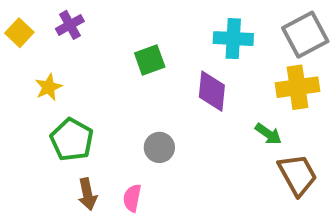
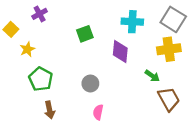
yellow square: (19, 33) -> (11, 29), moved
gray square: (305, 35) -> (173, 19), turned -30
pink semicircle: (132, 198) -> (98, 112), moved

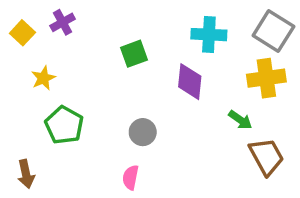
yellow square: (11, 29) -> (22, 33), moved
brown arrow: (50, 110) -> (26, 174), moved
pink semicircle: (98, 112) -> (131, 177), moved

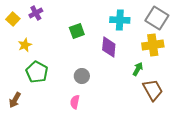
green arrow: (240, 120) -> (138, 69), turned -96
brown arrow: (26, 174) -> (15, 100), turned 42

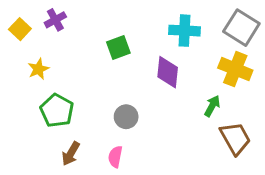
yellow cross: (153, 45) -> (235, 69), turned 30
brown arrow: (15, 100) -> (71, 154), moved

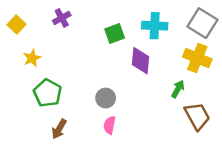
purple cross: (55, 20) -> (62, 18), moved
green square: (118, 48) -> (115, 33), moved
pink semicircle: (115, 157) -> (109, 125), moved

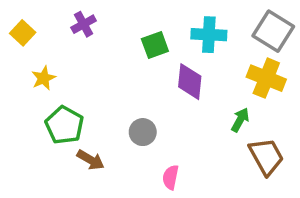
pink semicircle: (109, 125) -> (171, 177), moved
brown arrow: (59, 129) -> (91, 160), moved, turned -90

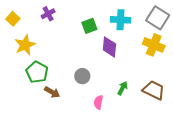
yellow star: (44, 78) -> (25, 45), size x1.5
green arrow: (240, 120) -> (123, 88), moved
brown trapezoid: (266, 156) -> (154, 90), turned -35

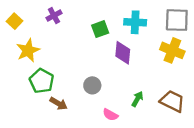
gray square: (158, 18) -> (177, 20), turned -30
pink semicircle: (98, 102) -> (110, 115), turned -72

